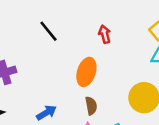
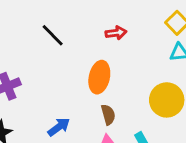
red arrow: (105, 34) -> (116, 33), turned 102

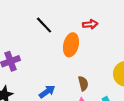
orange ellipse: (99, 77) -> (71, 45), moved

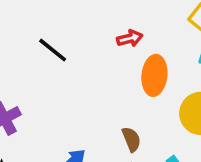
orange ellipse: (71, 45) -> (154, 75), moved

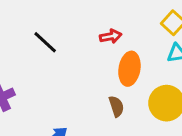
brown semicircle: (131, 139) -> (116, 106), moved

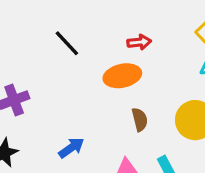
orange ellipse: (129, 69) -> (122, 76), moved, turned 64

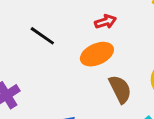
brown semicircle: (140, 120) -> (120, 89), size x1.4

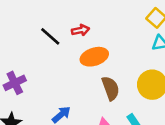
red arrow: (106, 22) -> (81, 30), moved

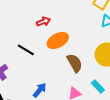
black line: (50, 36) -> (26, 50), moved

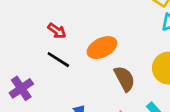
red arrow: (43, 22) -> (57, 31), moved, turned 56

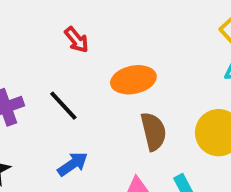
black line: (58, 60) -> (63, 106), moved

